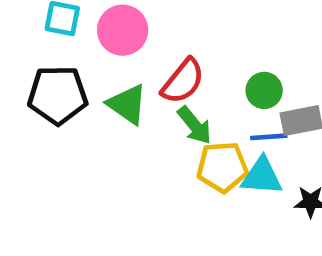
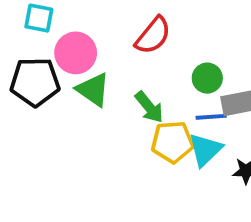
pink circle: (123, 30) -> (76, 53), moved
red semicircle: (183, 81) -> (153, 35), moved
cyan triangle: (262, 176) -> (205, 150), turned -48

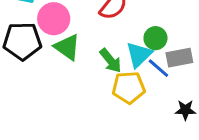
blue line: (211, 117) -> (158, 68), turned 45
cyan triangle: (205, 150) -> (139, 55), moved

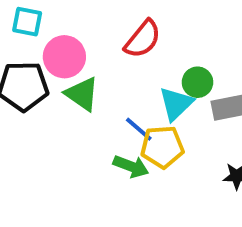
green arrow: (111, 61) -> (131, 166), moved, turned -30
blue line: (158, 68) -> (139, 129), moved

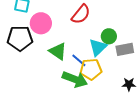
green triangle: (82, 94) -> (58, 51), moved
green arrow: (131, 166) -> (75, 79), size x1.4

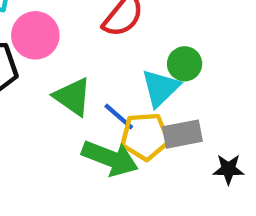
gray rectangle: (125, 49) -> (182, 134), moved

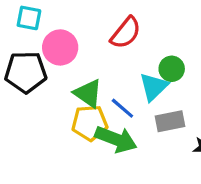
yellow pentagon: (145, 136) -> (90, 123), moved

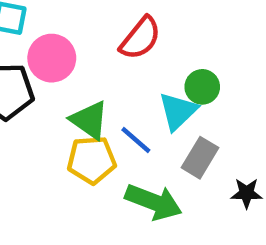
gray rectangle: (170, 121) -> (200, 158), turned -48
green arrow: (116, 139) -> (154, 202), moved

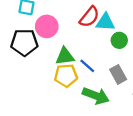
cyan triangle: (178, 111) -> (105, 22), moved, turned 48
green triangle: (89, 120) -> (65, 56), turned -42
gray rectangle: (200, 158) -> (118, 74), turned -60

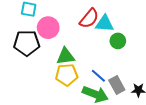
blue line: (87, 66) -> (98, 76), moved
gray rectangle: (118, 74) -> (117, 85), moved

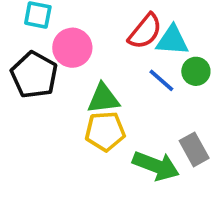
black pentagon: (27, 43) -> (34, 75), turned 30
blue line: (98, 76) -> (161, 80), moved

